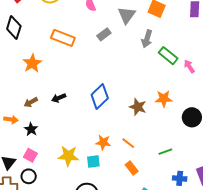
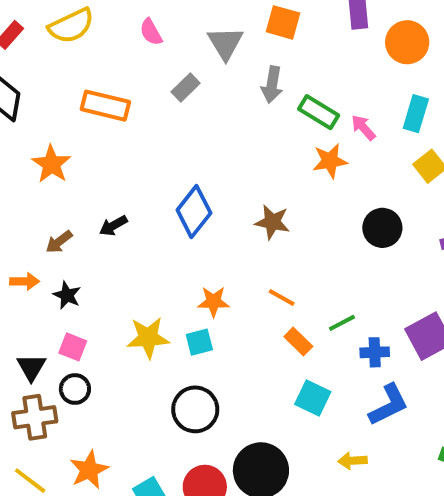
orange star: (164, 99) -> (330, 161), moved
orange line: (128, 143) -> (282, 297), moved
green line: (165, 152) -> (342, 323), moved
orange rectangle: (132, 168) -> (298, 341), moved

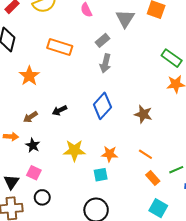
gray arrow: (272, 85) -> (105, 63), moved
yellow star: (148, 338) -> (74, 150), moved
black circle: (75, 389) -> (42, 197), moved

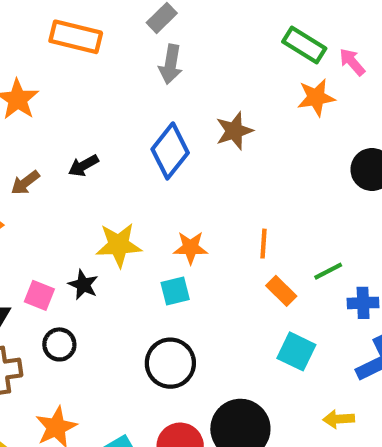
brown star: (143, 114) -> (234, 131), moved, turned -30
black star: (33, 145) -> (83, 285), moved
orange line: (145, 154) -> (264, 244), turned 64

